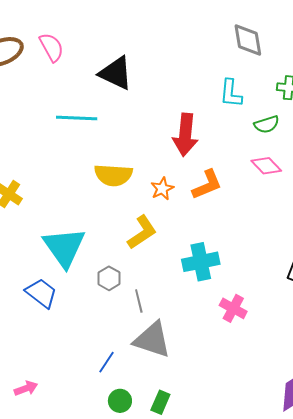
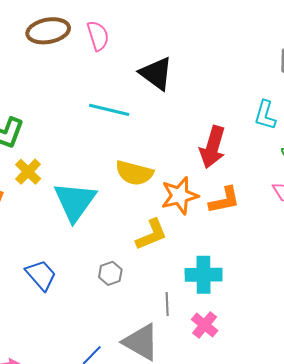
orange star: (162, 189) -> (180, 196), size x1.6
cyan triangle: (64, 247) -> (75, 201), moved
gray line: (139, 301) -> (167, 304), moved
pink cross: (233, 308) -> (205, 325), moved

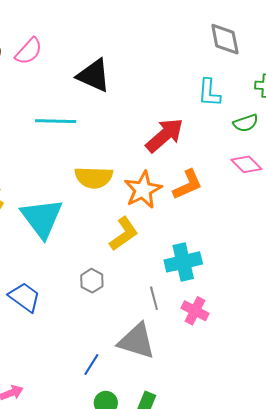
pink semicircle: (98, 36) -> (29, 51), turned 72
red arrow: (213, 147) -> (165, 135), turned -135

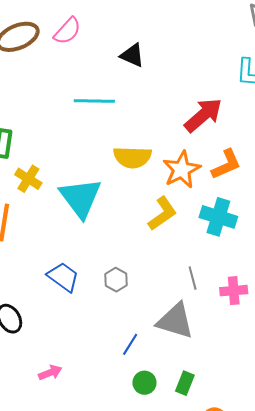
black triangle: (94, 75) -> (132, 55), size x0.7
cyan cross: (183, 262) -> (218, 217), moved, turned 30
gray hexagon: (92, 281) -> (116, 280), moved
pink cross: (195, 311) -> (234, 291), turned -32

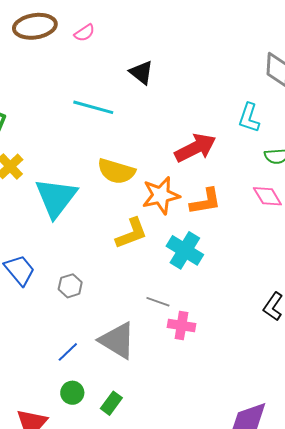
pink semicircle: (67, 31) -> (84, 33), size x0.7
gray line: (193, 278) -> (158, 302), moved, turned -70

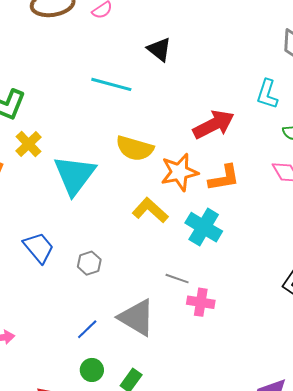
yellow L-shape: (131, 233) -> (150, 210), turned -117

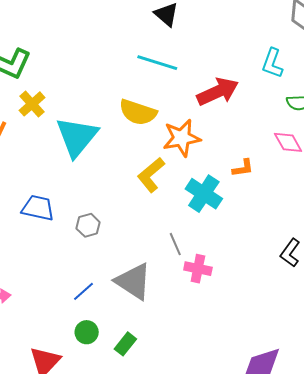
cyan line: (111, 84) -> (157, 63), moved
orange L-shape: (224, 178) -> (243, 168), moved, size x0.7
yellow L-shape: (150, 210) -> (151, 175), turned -84
blue trapezoid: (39, 248) -> (38, 208), turned -40
gray line: (177, 279) -> (175, 244), turned 45

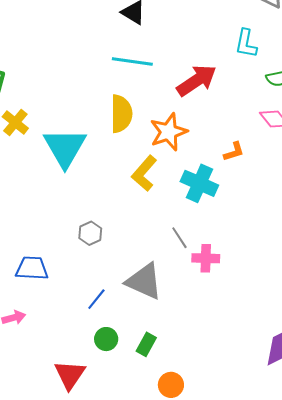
yellow semicircle: (138, 112) -> (121, 114), turned -99
blue trapezoid: (38, 208) -> (32, 268), moved

